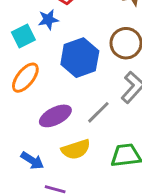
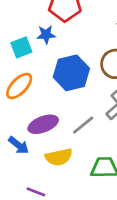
blue arrow: (32, 161) -> (19, 145), moved

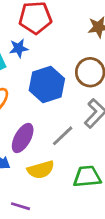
purple ellipse: (43, 124) -> (23, 138), turned -36

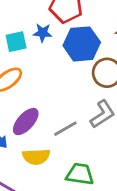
blue hexagon: (47, 84) -> (82, 44), moved

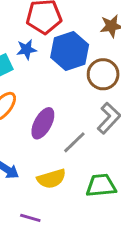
purple ellipse: (26, 122) -> (43, 123), moved

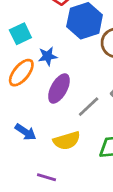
blue star: (26, 49) -> (48, 56), moved

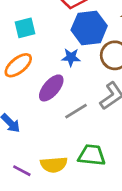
blue star: (48, 56) -> (71, 57), moved
yellow semicircle: (67, 141) -> (54, 165), moved

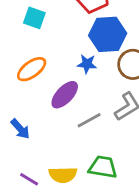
cyan square: (25, 28) -> (34, 18), moved, turned 30

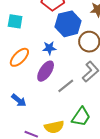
blue star: (87, 64) -> (49, 48), moved
green trapezoid: (103, 167) -> (81, 117), turned 125

